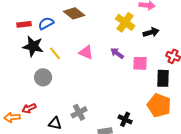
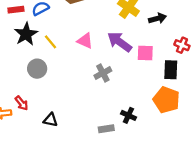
black star: (33, 46) -> (26, 34), turned 30
purple arrow: (117, 53) -> (120, 42), size x1.6
red arrow: (29, 108) -> (22, 103), turned -104
gray cross: (79, 112) -> (103, 73), moved

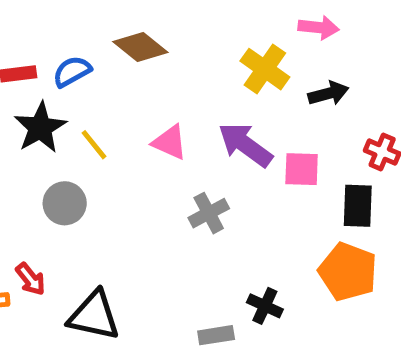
black triangle: (50, 120) -> (94, 316), size x1.6

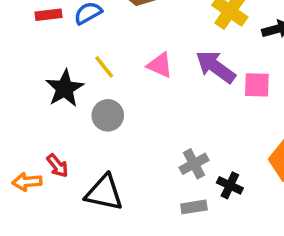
black star: (40, 128) -> (65, 88), moved
gray circle: (65, 203) -> (108, 115), moved
gray cross: (209, 213) -> (194, 164), moved

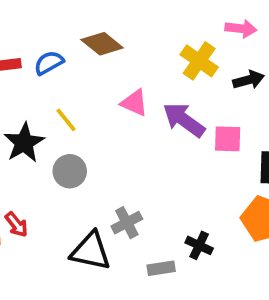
pink triangle: (160, 65) -> (134, 103), moved
gray cross: (194, 164) -> (127, 223), moved
black triangle: (104, 193) -> (91, 251), moved

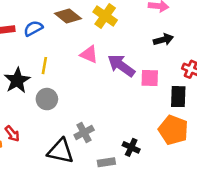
yellow cross: (199, 61) -> (105, 16), moved
yellow line: (66, 120) -> (44, 66), turned 49

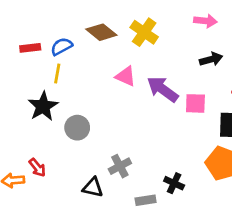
yellow line: (44, 66) -> (57, 74), moved
black triangle: (61, 151) -> (93, 187), size x0.7

